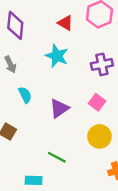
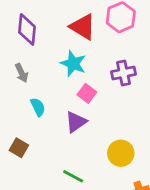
red triangle: (65, 23) -> (83, 27), size x1.5
pink square: (97, 102) -> (87, 93), moved

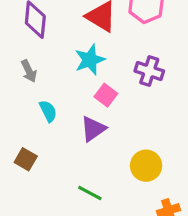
cyan star: (73, 63) -> (90, 60), turned 30
purple cross: (124, 73) -> (149, 71), turned 30

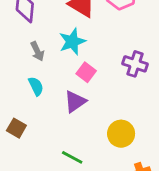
gray arrow: (29, 71) -> (37, 51), moved
purple cross: (149, 71) -> (135, 64), moved

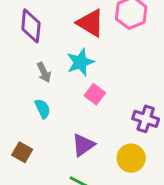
purple cross: (135, 64) -> (146, 119), moved
purple triangle: (75, 102) -> (83, 145), moved

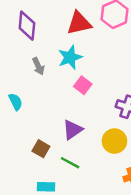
red triangle: (90, 23) -> (79, 23), turned -44
cyan semicircle: (43, 109) -> (16, 102), moved
brown square: (22, 152) -> (41, 149), moved

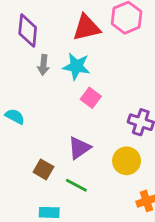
cyan star: (70, 57) -> (76, 66), turned 30
gray arrow: (38, 66) -> (43, 65), moved, turned 30
cyan semicircle: (16, 102) -> (15, 116), turned -36

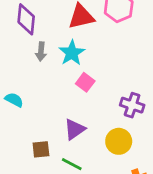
cyan star: (76, 66) -> (72, 53), turned 30
brown square: (43, 169) -> (41, 149), turned -36

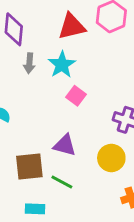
purple triangle: (74, 129) -> (65, 145), turned 50
brown square: (41, 149) -> (29, 166), size x1.5

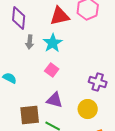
pink square: (76, 96) -> (52, 70), moved

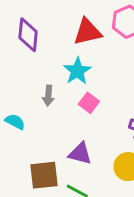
gray arrow: (30, 42) -> (48, 96), moved
pink square: (52, 70) -> (89, 103), moved

